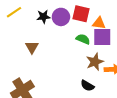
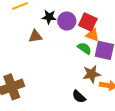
orange triangle: (99, 23) -> (93, 35), moved
brown triangle: (32, 47) -> (35, 36), moved, turned 40

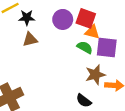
black star: (49, 17) -> (27, 18), moved

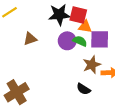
black star: (27, 18) -> (59, 15), moved, size x1.5
purple circle: (63, 19) -> (67, 41), moved

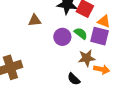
orange triangle: (85, 27) -> (104, 21), moved
purple circle: (67, 41) -> (62, 37), moved

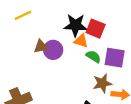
orange triangle: (104, 21) -> (81, 41), moved
purple circle: (62, 37) -> (53, 50), moved

